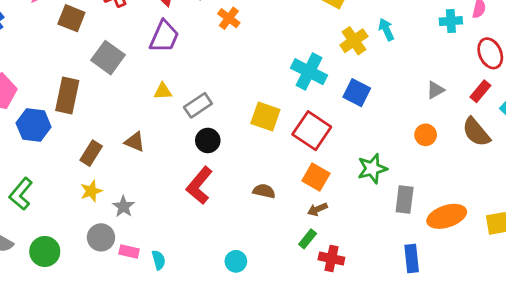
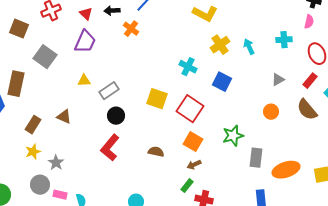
cyan cross: (451, 21) -> (284, 40), moved
cyan arrow: (386, 29) -> (249, 47), moved
cyan cross: (309, 72) -> (188, 67), size x0.7

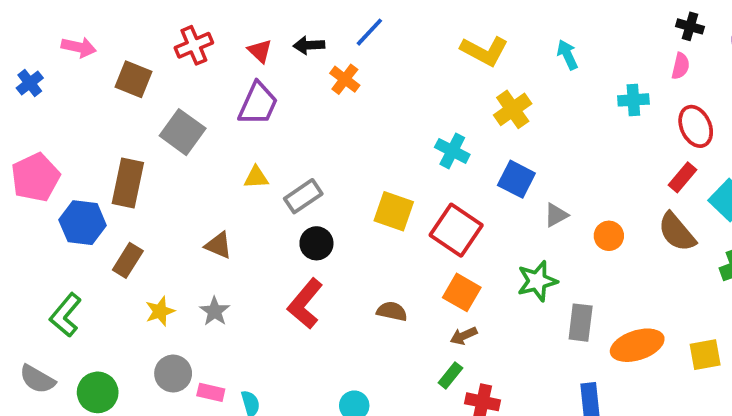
cyan arrow: (249, 47) -> (567, 55), moved
gray triangle: (278, 80) -> (556, 215), moved
brown rectangle: (33, 125) -> (128, 260), moved
gray star: (56, 163) -> (215, 311), moved

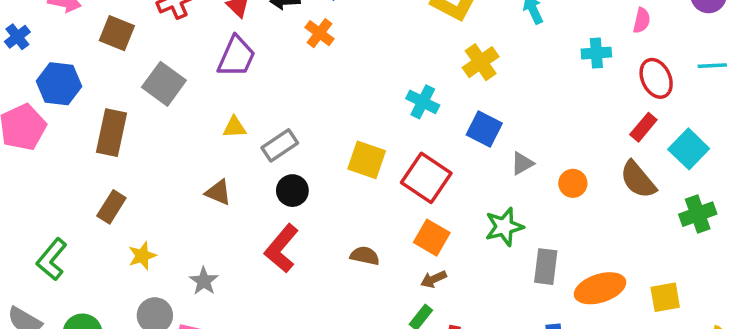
blue hexagon: (83, 223) -> (59, 84), moved
brown triangle: (218, 245) -> (218, 192), moved
gray star: (215, 311) -> (204, 281), moved

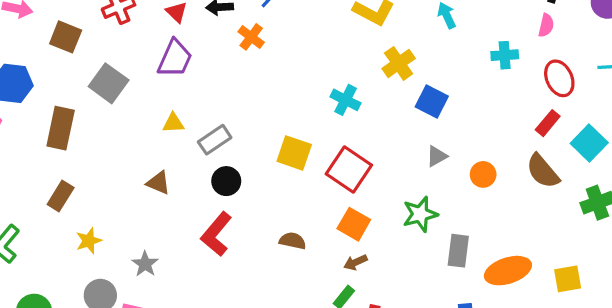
blue square: (484, 129) -> (432, 102), moved

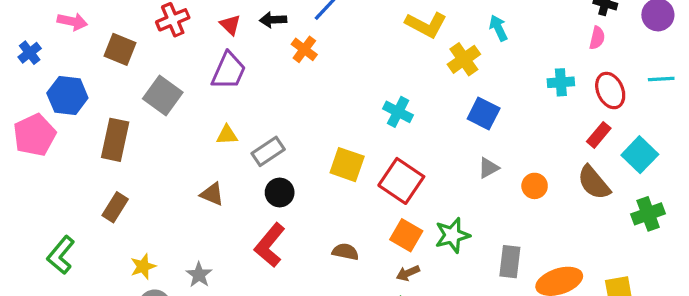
cyan cross: (505, 55) -> (561, 82), moved
yellow cross: (399, 63) -> (464, 59), moved
green star: (420, 214) -> (452, 235), moved
yellow star: (89, 241) -> (143, 267), moved

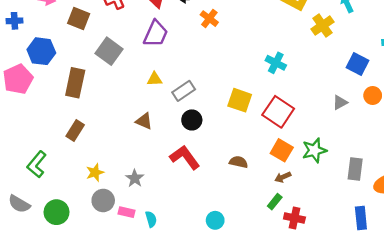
blue cross: (30, 53) -> (15, 21), turned 35
blue square: (484, 114) -> (357, 64), moved
orange circle: (535, 186) -> (373, 95), moved
red L-shape: (270, 245) -> (185, 157), turned 104

